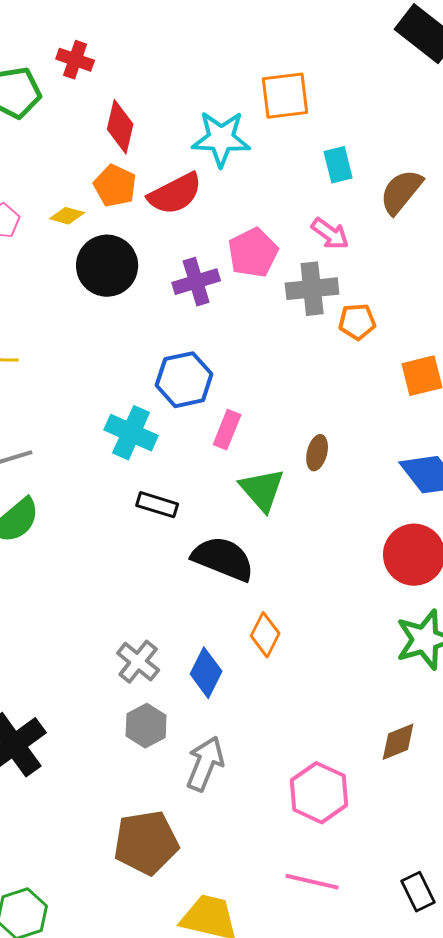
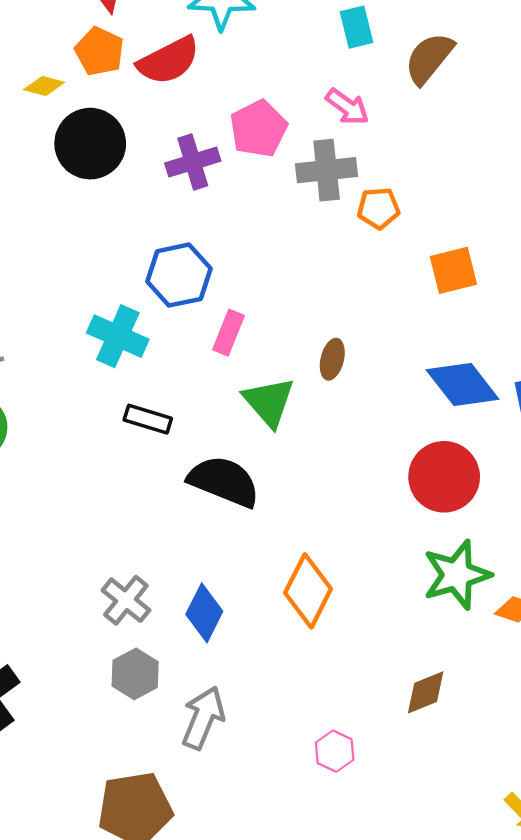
orange diamond: (265, 635) -> (308, 591), moved, size x1.4
pink hexagon: (319, 793) -> (335, 751), size x0.6

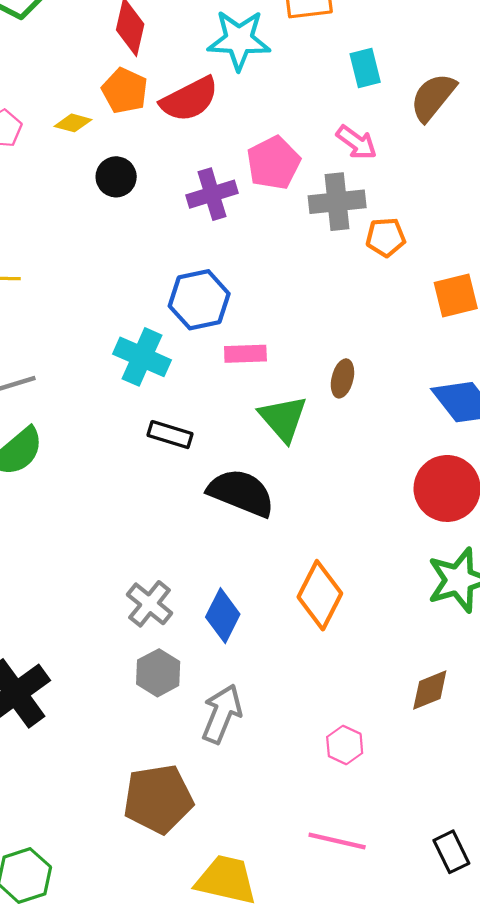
black circle: (90, 144) -> (116, 177), size x0.6
pink rectangle: (229, 333) -> (245, 354), turned 66

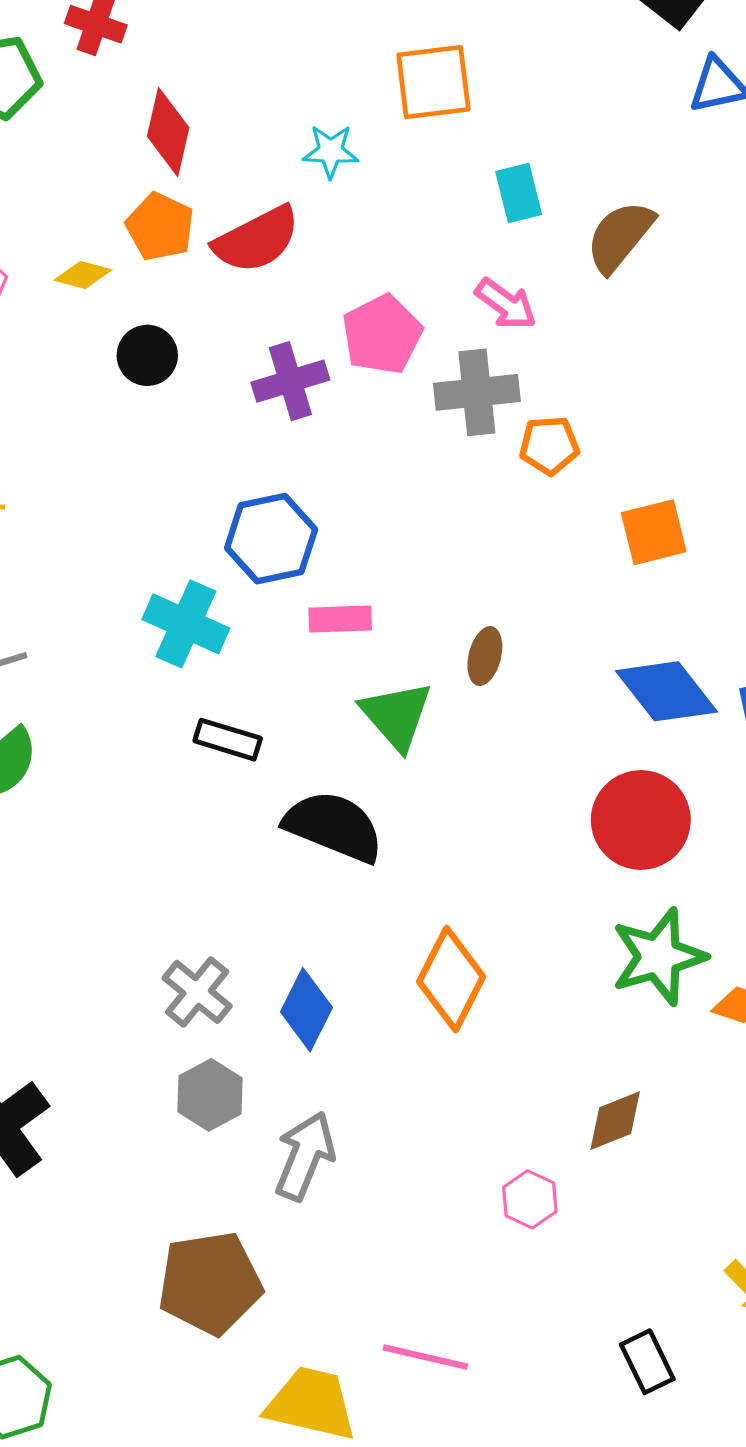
cyan star: (239, 40) -> (331, 151), size x0.6
pink hexagon: (345, 745) -> (530, 1199), moved
pink line: (337, 841) -> (425, 1357), moved

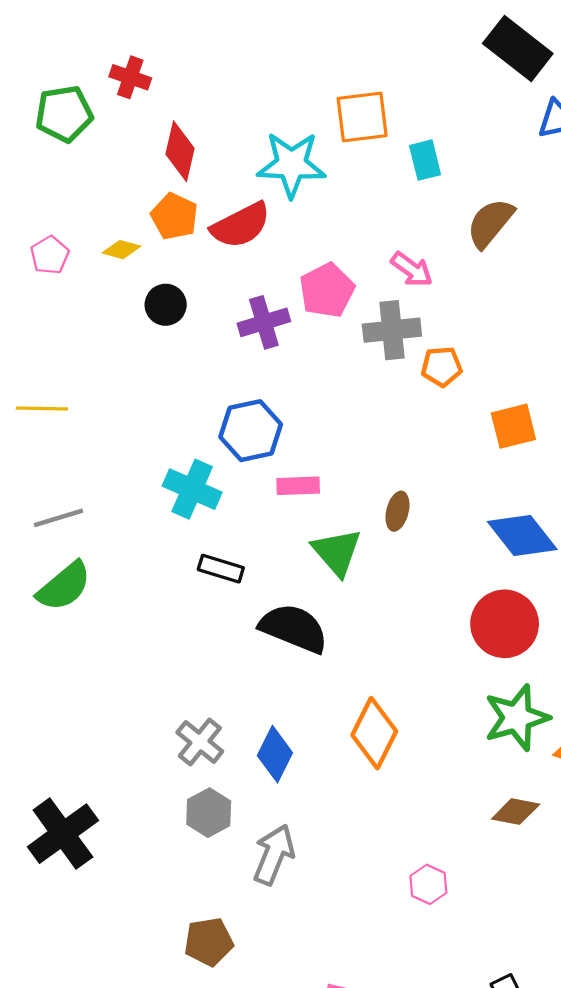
cyan star: (331, 151) -> (291, 165), size x1.8
cyan rectangle: (519, 193) -> (425, 160), moved
brown diamond: (615, 1121) -> (516, 812), moved, turned 33
brown pentagon: (210, 1283) -> (209, 942), size x0.7

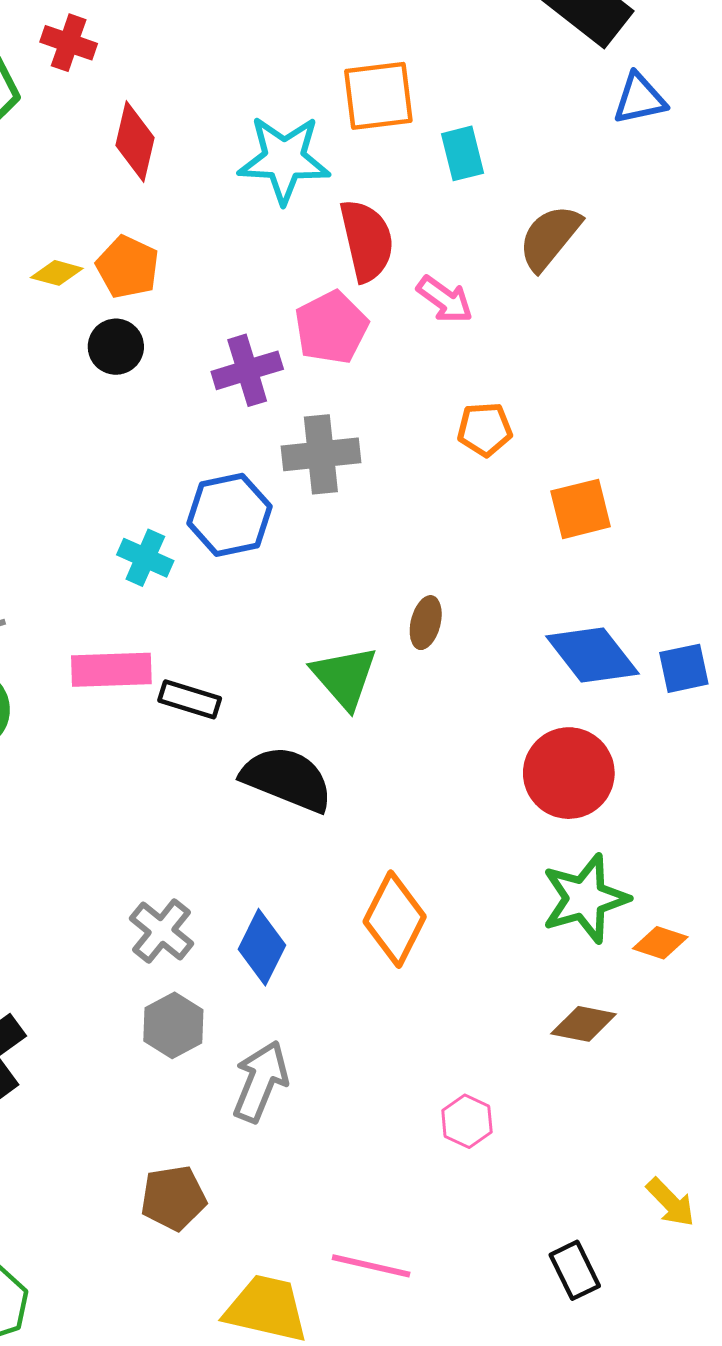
orange pentagon: (174, 216) -> (128, 267), moved
red semicircle: (241, 225) -> (367, 240), moved, turned -76
gray cross: (392, 330) -> (321, 454), moved
pink rectangle: (298, 486) -> (111, 670), moved, size x1.4
cyan cross: (192, 489) -> (145, 558), moved, size x0.7

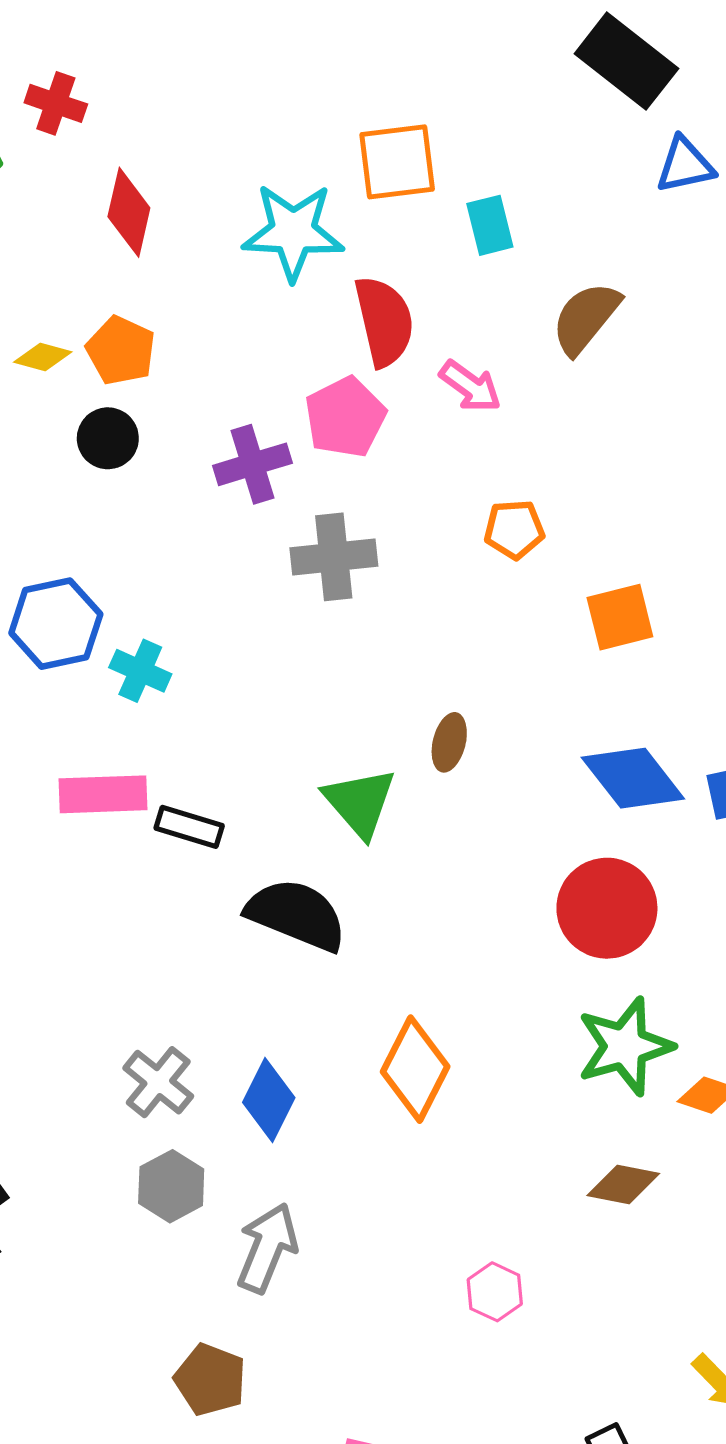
blue hexagon: (229, 515) -> (56, 624), moved
brown pentagon: (173, 1198) -> (210, 1380), moved, turned 30

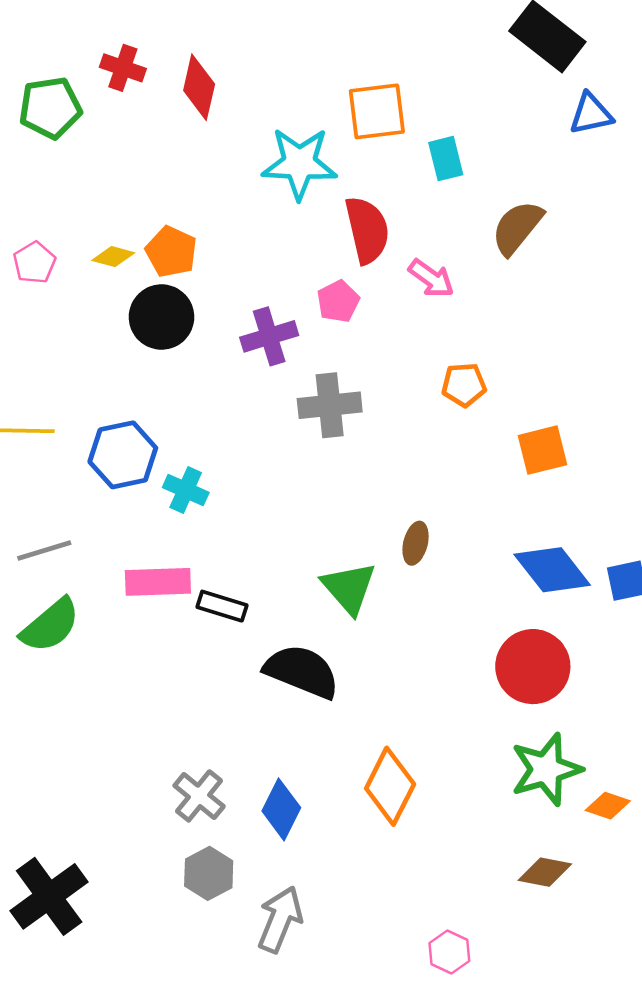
red diamond: (129, 212) -> (199, 87), moved
pink pentagon: (345, 417) -> (338, 301), size x0.7
black circle: (108, 438) -> (162, 317), size x1.4

